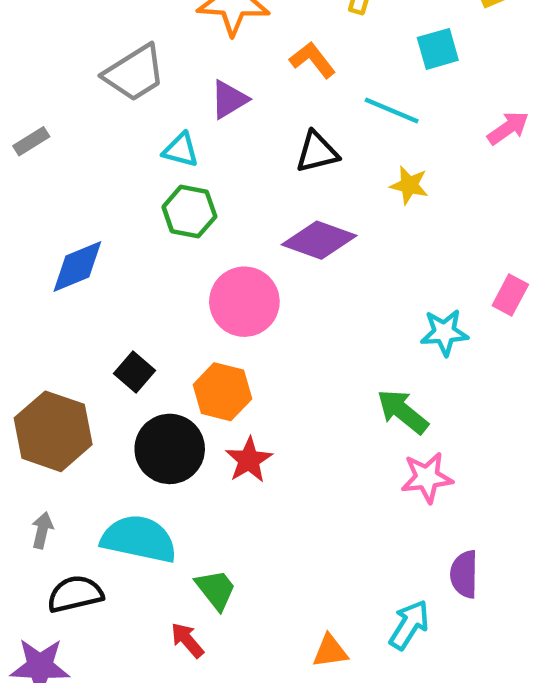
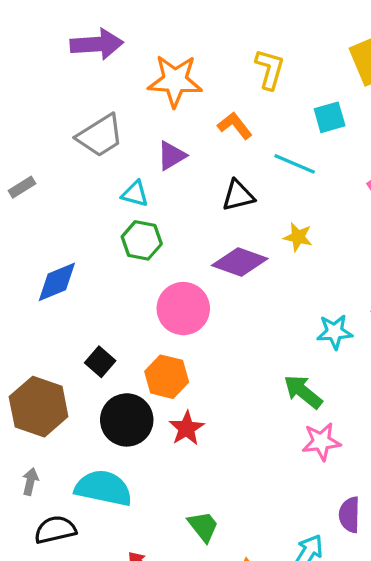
yellow star: (409, 185) -> (298, 237), moved
green trapezoid: (216, 590) -> (203, 526), moved

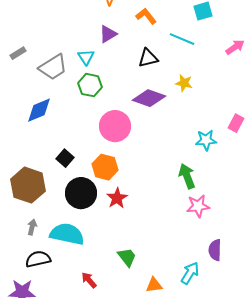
gray trapezoid: (100, 136) -> (53, 67), moved
cyan triangle: (135, 194) -> (86, 57), turned 42
green arrow: (303, 392) -> (187, 176), turned 30
gray arrow: (30, 481) -> (32, 227), moved

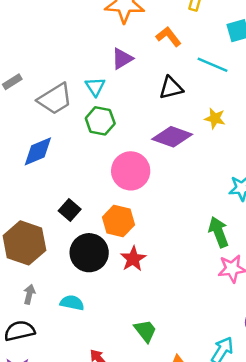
cyan semicircle: (67, 234) -> (72, 303), size x0.6
black semicircle: (38, 259) -> (20, 331), moved

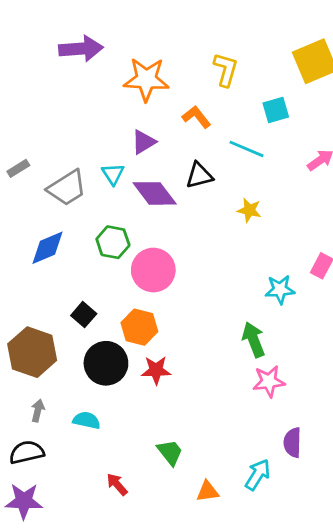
green hexagon: (100, 121) -> (113, 242), moved
purple diamond: (172, 137) -> (155, 193), moved, turned 33
red star: (133, 259) -> (156, 370), turned 30

